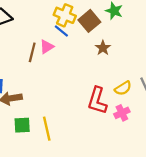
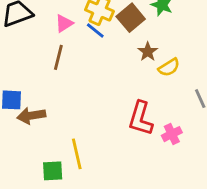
pink triangle: (47, 47) -> (64, 23), moved
yellow semicircle: (123, 88) -> (169, 67), moved
green square: (22, 125) -> (53, 171), moved

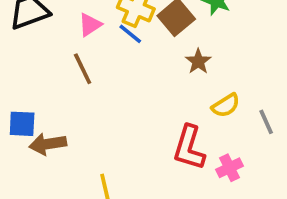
brown line: (58, 57) -> (83, 69), turned -40
yellow semicircle: (169, 67) -> (226, 105), moved

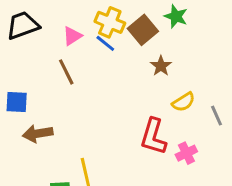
blue square: (22, 124) -> (17, 102), moved

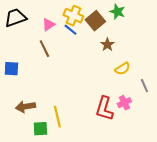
gray line: (217, 116) -> (144, 86), moved
brown arrow: (38, 134) -> (25, 107), moved
red L-shape: (153, 137) -> (104, 109), moved

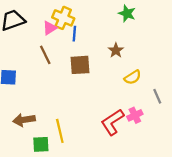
yellow cross: (73, 16) -> (63, 18), moved
brown square: (95, 21) -> (80, 65), moved, turned 36
blue line: (70, 30) -> (74, 34), turned 56
red L-shape: (104, 109) -> (112, 122), turned 40

